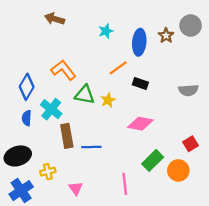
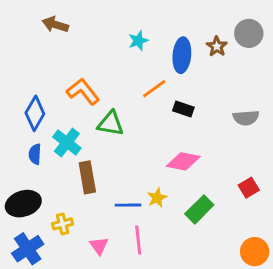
brown arrow: (55, 19) -> (55, 25), moved
yellow star: (108, 100) -> (157, 198), moved
blue line: (91, 147) -> (128, 205), moved
orange circle: (178, 170) -> (255, 252), moved
pink line: (125, 184) -> (138, 240), moved

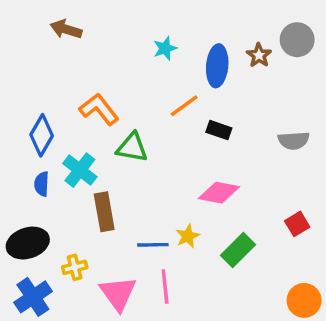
pink triangle: (99, 246) -> (118, 293), size x1.6

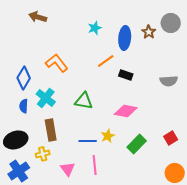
green triangle: (132, 147) -> (84, 101), moved
brown rectangle: (104, 212) -> (51, 130), moved
red square: (297, 224) -> (171, 138), moved
pink triangle: (118, 293) -> (68, 169), size x0.7

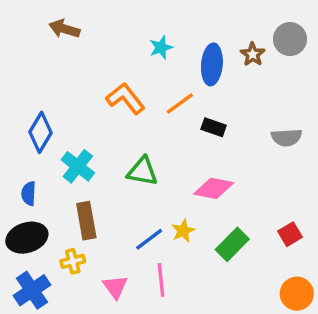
orange L-shape: (57, 63) -> (125, 98), moved
blue semicircle: (24, 106) -> (29, 193), moved
blue line: (88, 141) -> (149, 239), turned -36

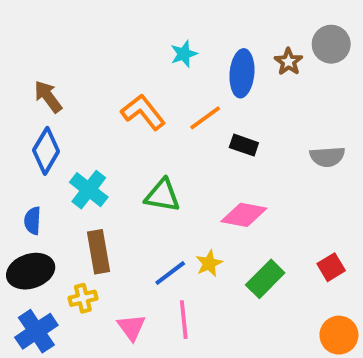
brown arrow: (64, 29) -> (48, 97), moved, turned 36

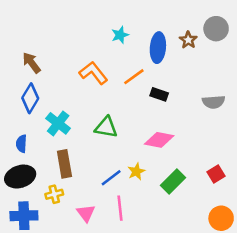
blue cross: (36, 331) -> (24, 216), turned 32

